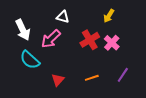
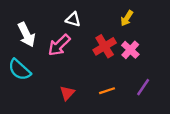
cyan semicircle: (30, 60) -> (19, 70), moved

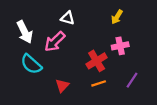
red cross: (105, 46) -> (97, 61), moved
pink cross: (130, 50) -> (120, 46), turned 35
cyan semicircle: (19, 70) -> (31, 64), moved

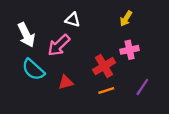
red triangle: (62, 86) -> (66, 82), moved, turned 32

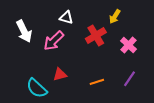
pink cross: (130, 50) -> (129, 45), moved, turned -35
red cross: (104, 66) -> (96, 35), moved
cyan semicircle: (33, 70) -> (37, 88), moved

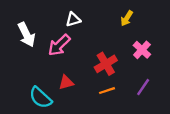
white triangle: (66, 18) -> (73, 19), turned -32
red cross: (96, 35) -> (106, 64), moved

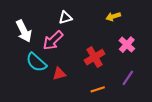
yellow arrow: (127, 18) -> (113, 16), turned 40
orange line: (107, 91) -> (98, 89), moved
cyan semicircle: (40, 98) -> (36, 62), moved

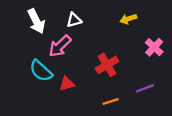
white arrow: (24, 31) -> (36, 21), moved
pink cross: (127, 45) -> (154, 47), moved
purple line: (128, 78) -> (145, 88), turned 35

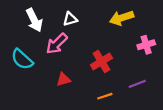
yellow arrow: (128, 19) -> (122, 18), size x1.5
pink cross: (154, 47) -> (146, 45), turned 30
cyan semicircle: (41, 71) -> (22, 59), moved

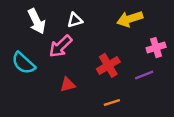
purple line: (137, 84) -> (144, 75), moved

